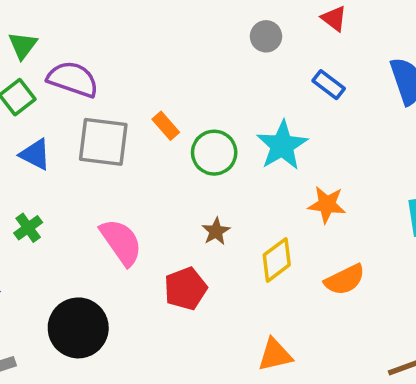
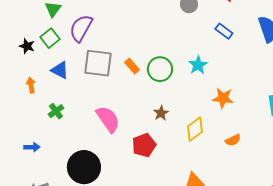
purple semicircle: (73, 79) -> (81, 28), turned -80
orange rectangle: (166, 126) -> (132, 66), moved
cyan star: (282, 145) -> (198, 65), size x0.7
orange semicircle: (345, 280) -> (233, 140), size x0.7

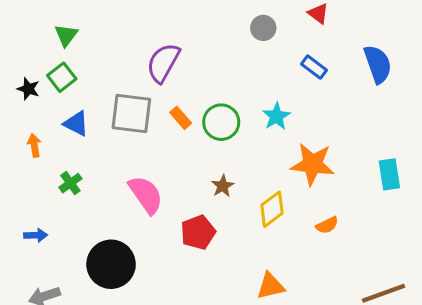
purple semicircle: (81, 28) -> (163, 63), moved
orange star: (223, 98) -> (313, 164), size x1.4

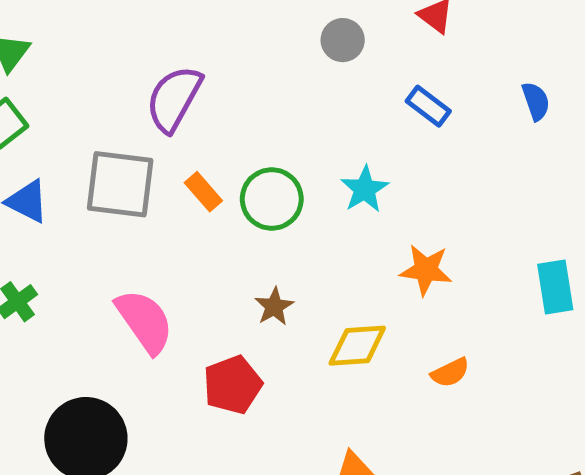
blue semicircle: (378, 64) -> (536, 101), size x0.6
orange star: (313, 164) -> (426, 270), size x0.7
yellow diamond: (272, 209) -> (357, 346), turned 33

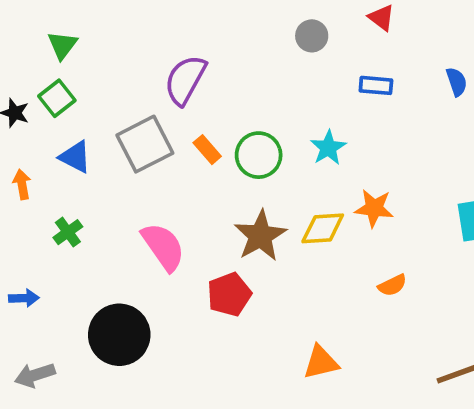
blue rectangle: (428, 106) -> (376, 85), turned -32
gray square: (120, 184) -> (145, 144), turned -34
brown star: (274, 307) -> (260, 236), size x1.8
yellow diamond: (357, 346) -> (323, 228), moved

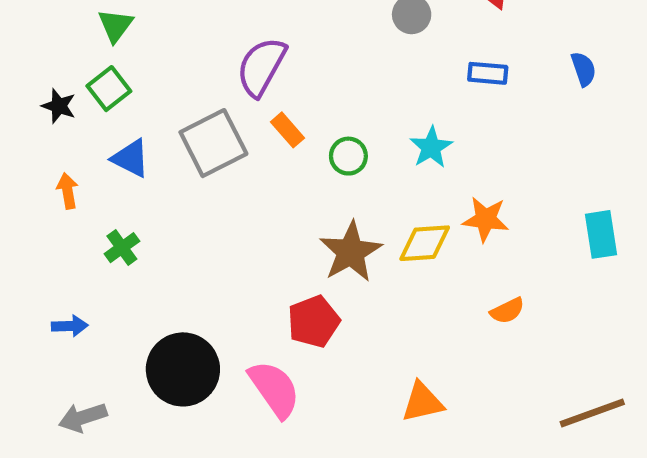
orange rectangle: (207, 150) -> (287, 130), moved
green circle: (259, 155) -> (348, 156), size x0.7
pink semicircle: (163, 247) -> (274, 389), moved

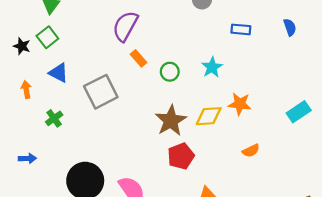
gray square: (213, 143) -> (101, 92), moved
cyan rectangle: (601, 234) -> (299, 112), turned 65
red pentagon: (314, 322) -> (181, 156), moved

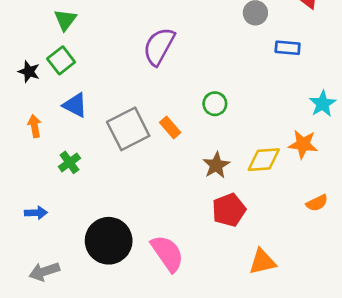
blue rectangle: (241, 29) -> (288, 48), moved
orange rectangle: (139, 58) -> (170, 127), moved
cyan star: (212, 67) -> (323, 104), moved
brown star: (171, 121) -> (216, 165), size x0.7

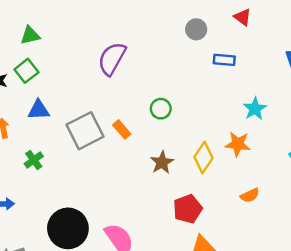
green triangle: (65, 20) -> (30, 35), turned 40
blue triangle: (75, 105) -> (39, 110), turned -30
yellow diamond: (264, 160) -> (203, 158), turned -52
red pentagon: (229, 210) -> (188, 209), moved

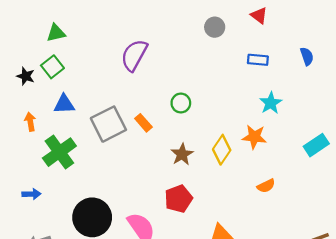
blue rectangle: (224, 60) -> (258, 60), moved
green cross: (34, 160) -> (59, 152), size x1.8
red pentagon: (188, 209) -> (179, 199), moved

